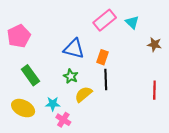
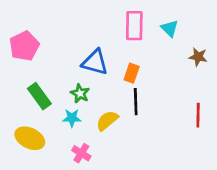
pink rectangle: (105, 20) -> (134, 26), turned -50
green star: (71, 76) -> (80, 93), moved
cyan star: (53, 104) -> (72, 118), moved

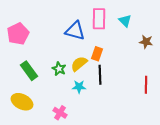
blue triangle: (95, 62) -> (75, 31), moved
cyan star: (72, 118) -> (79, 87), moved
yellow semicircle: (107, 121) -> (79, 64), moved

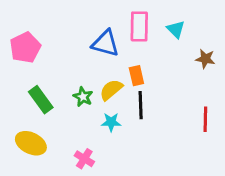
orange rectangle: (97, 54) -> (136, 76), turned -32

